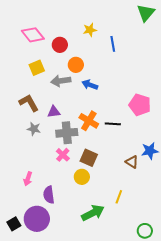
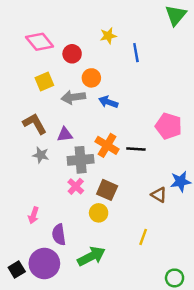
green arrow: (93, 213) -> (91, 256), moved

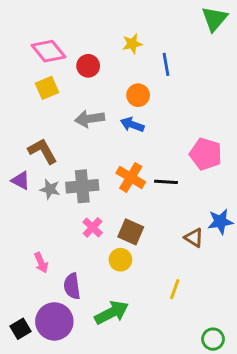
orange circle: (91, 78) -> (138, 95), moved
yellow square: (44, 82) -> (47, 88), moved
purple triangle: (65, 135) -> (21, 180), moved, turned 35
gray cross: (81, 160) -> (82, 186), moved
pink arrow: (34, 215) -> (41, 263), turned -42

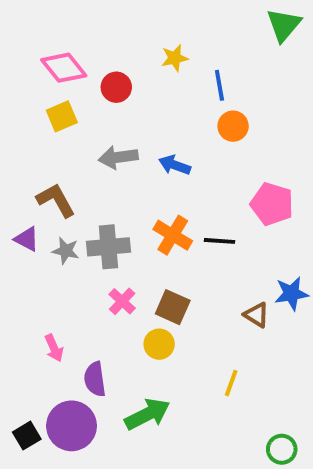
orange circle: (138, 95) -> (233, 126), moved

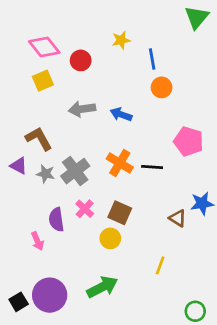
gray cross: (108, 247) -> (75, 171), turned -32
purple semicircle: (95, 379) -> (56, 220), moved

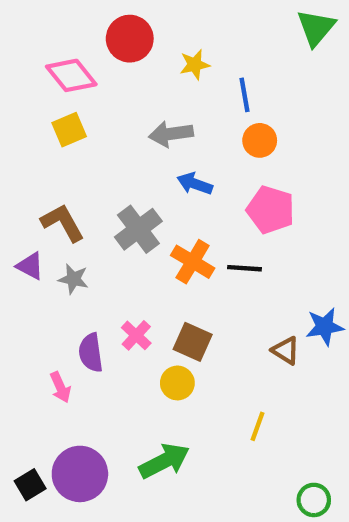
red circle: (81, 60) -> (130, 39), moved, size x1.4
gray arrow: (82, 109) -> (171, 134), moved
pink pentagon: (189, 141) -> (271, 210), moved
gray cross: (75, 171) -> (138, 229), moved

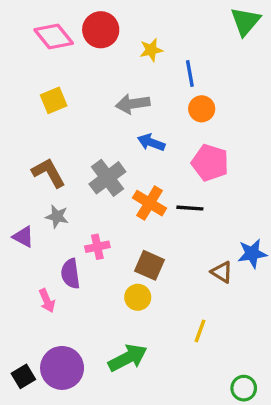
pink diamond: (71, 75) -> (54, 36), moved
purple triangle: (30, 266) -> (23, 237), moved
pink cross: (136, 335) -> (97, 247), moved, turned 35

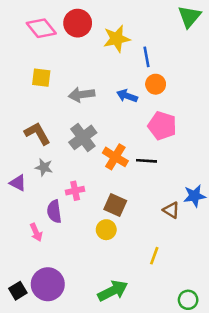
yellow star: (151, 50) -> (117, 39), size x1.5
yellow square: (54, 100) -> (41, 78), turned 30
gray arrow: (133, 104) -> (82, 95), moved
blue arrow: (151, 142) -> (127, 96), moved
green arrow: (128, 358) -> (113, 291), moved

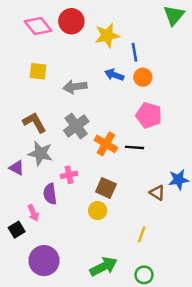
blue arrow: (127, 96) -> (114, 75), moved
gray star: (44, 167) -> (40, 153), size x1.5
black square: (18, 291) -> (17, 230), moved
green circle: (188, 300) -> (144, 275), moved

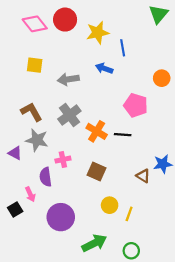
orange circle: (143, 77) -> (162, 78), moved
yellow circle: (98, 211) -> (110, 205), moved
purple circle: (44, 261) -> (61, 217), moved

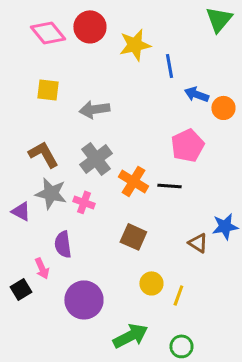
blue arrow: (104, 68) -> (196, 94), moved
pink pentagon: (136, 105) -> (187, 145), turned 30
pink cross: (63, 160) -> (84, 202), moved, turned 32

